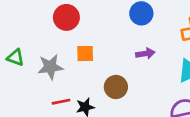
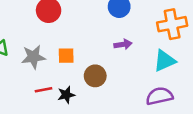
orange square: (85, 54) -> (66, 56), moved

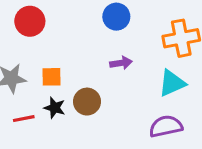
black star: (66, 95) -> (55, 108), moved, turned 30

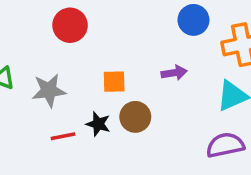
blue circle: (116, 17) -> (193, 20), moved
orange square: (51, 77) -> (114, 82), moved

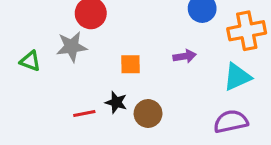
gray star: (49, 90) -> (72, 47), moved
brown circle: (135, 117) -> (148, 114), moved

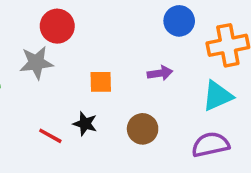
red line: (84, 114) -> (50, 136), turned 40
brown circle: (148, 114) -> (143, 129), moved

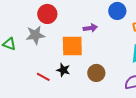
purple arrow: (160, 73) -> (90, 28), moved
orange square: (101, 82) -> (72, 46), size x1.6

